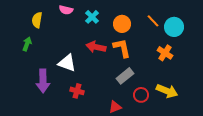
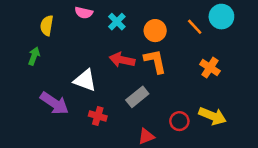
cyan circle: (174, 27) -> (221, 17), moved
gray rectangle: (125, 76) -> (137, 97), moved
purple arrow: (43, 81) -> (54, 103), turned -55

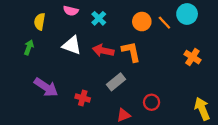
orange circle: (155, 31) -> (142, 22), moved
orange cross: (210, 68) -> (192, 57), moved
white triangle: (85, 80) -> (72, 45), moved
yellow arrow: (213, 116) -> (202, 109), moved, turned -135

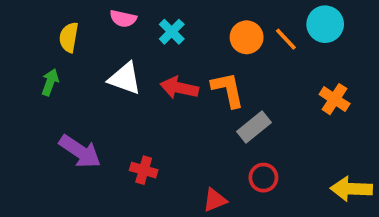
gray rectangle: (116, 82) -> (254, 127), moved
yellow arrow: (202, 109) -> (351, 189), turned -65

